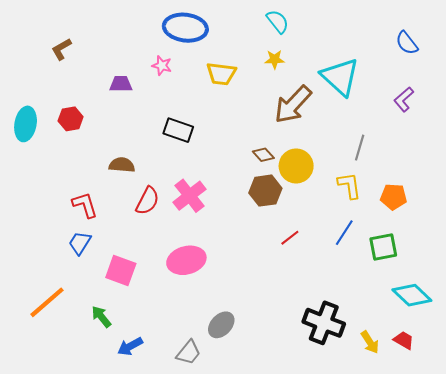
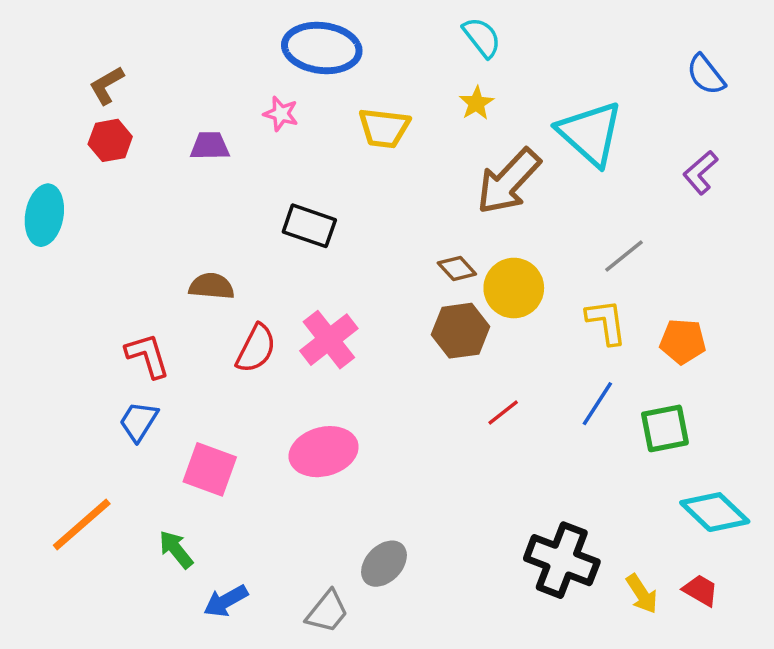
yellow star: (275, 59) -> (476, 103), turned -30
red hexagon: (71, 119) -> (110, 140), moved
gray line: (360, 148) -> (624, 256), turned 35

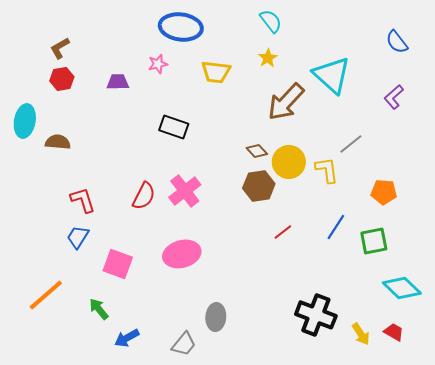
pink star: (281, 114) -> (158, 64), turned -30
brown semicircle: (212, 286) -> (58, 142), moved
yellow L-shape: (606, 322) -> (327, 170), moved
gray ellipse: (384, 564) -> (216, 317), turned -40

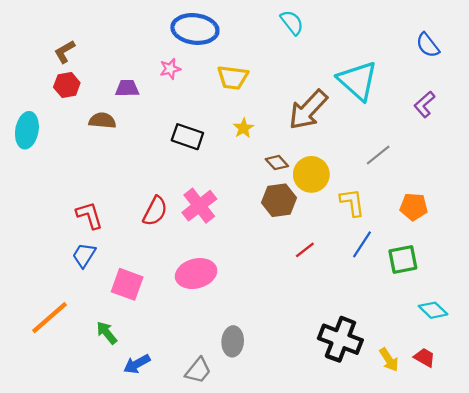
yellow star: (268, 58) -> (243, 128), moved
brown semicircle: (58, 142) -> (102, 121), moved
yellow L-shape: (327, 170) -> (352, 202), moved
cyan diamond: (402, 288) -> (433, 310), size x0.7

